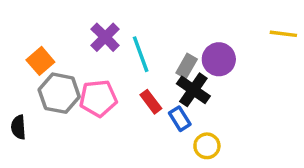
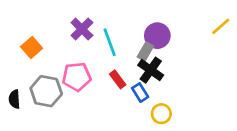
yellow line: (283, 34) -> (221, 26), turned -48
purple circle: (219, 59) -> (157, 36), moved
gray hexagon: (59, 93) -> (46, 91), moved

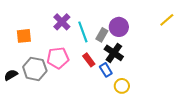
orange square: (32, 48) -> (24, 36), turned 35
gray rectangle: (145, 52) -> (102, 35), moved
black semicircle: (14, 99) -> (11, 75), turned 64

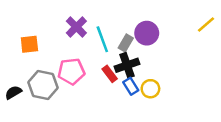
black cross: (114, 53) -> (127, 65), moved, turned 36
yellow circle: (122, 86) -> (150, 89), moved

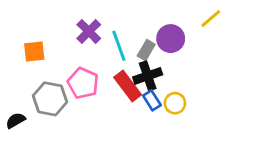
yellow line: (206, 24) -> (211, 18), moved
pink pentagon: (71, 71) -> (83, 83), turned 30
red rectangle: (110, 74) -> (128, 86), size x1.5
black semicircle: (13, 92) -> (16, 120), moved

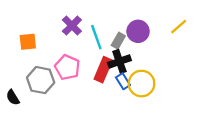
yellow line: (211, 18) -> (179, 27), moved
red rectangle: (128, 86) -> (103, 70), turned 60
yellow circle: (175, 103) -> (142, 84), size x1.5
black semicircle: (16, 120) -> (13, 97), turned -91

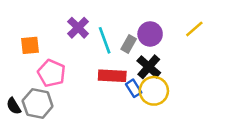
black cross: (119, 61) -> (149, 67), moved, turned -30
pink pentagon: (67, 67) -> (52, 73), moved
red rectangle: (103, 70) -> (112, 76), turned 70
gray hexagon: (41, 80) -> (38, 103), moved

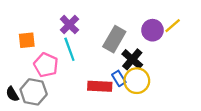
purple circle: (150, 34) -> (152, 30), moved
cyan line: (105, 40) -> (69, 49), moved
gray rectangle: (129, 44) -> (114, 39), size x1.6
red rectangle: (112, 76) -> (100, 86), moved

